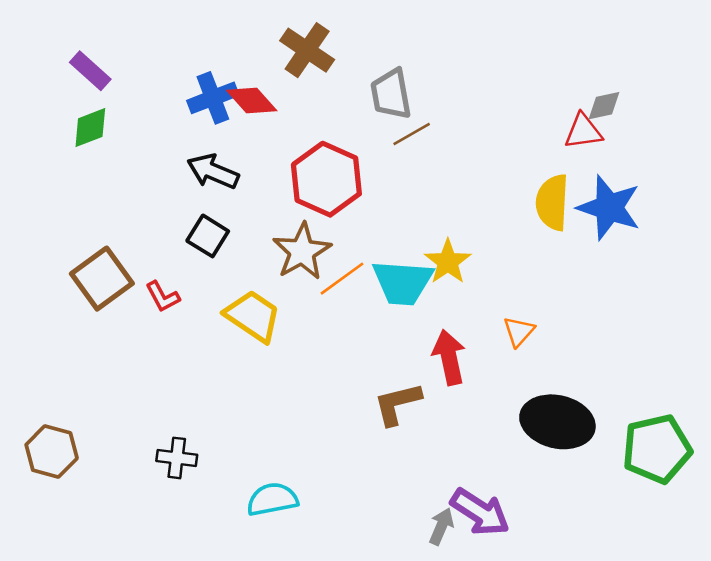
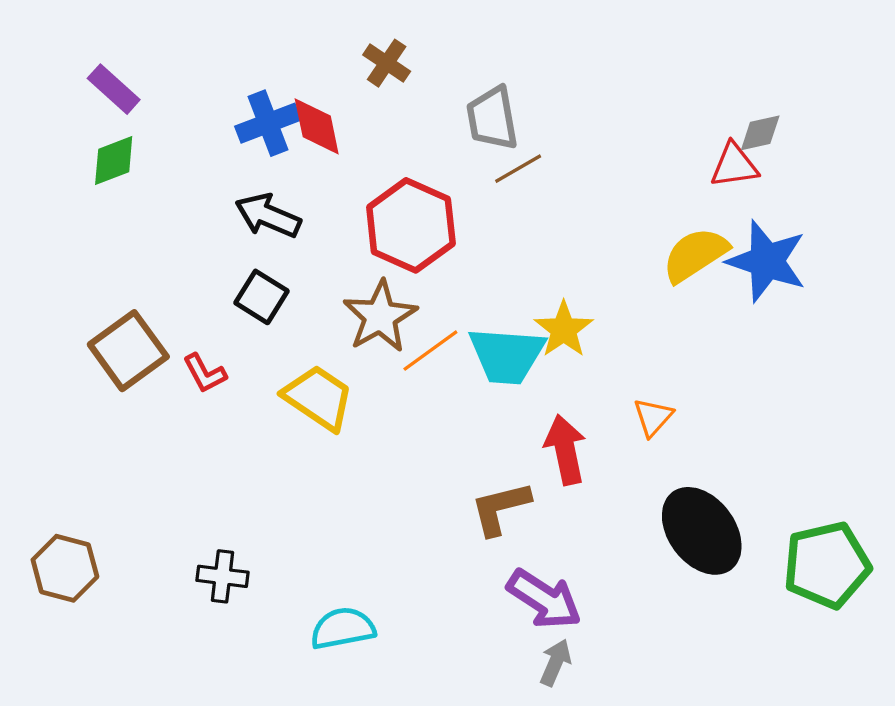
brown cross: (307, 50) -> (387, 63), size x0.7
red diamond: (252, 100) -> (317, 126), turned 30
yellow semicircle: (552, 202) -> (695, 255), turned 54
black ellipse: (557, 422) -> (702, 531), turned 40
purple arrow: (480, 512) -> (544, 599), moved

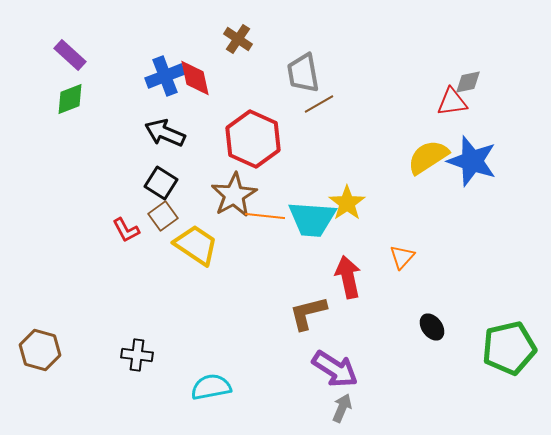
brown square: (128, 351) -> (163, 216), moved, size x0.6
orange line: (430, 351) -> (265, 216), turned 42
black ellipse: (702, 531) -> (432, 327), size x0.5

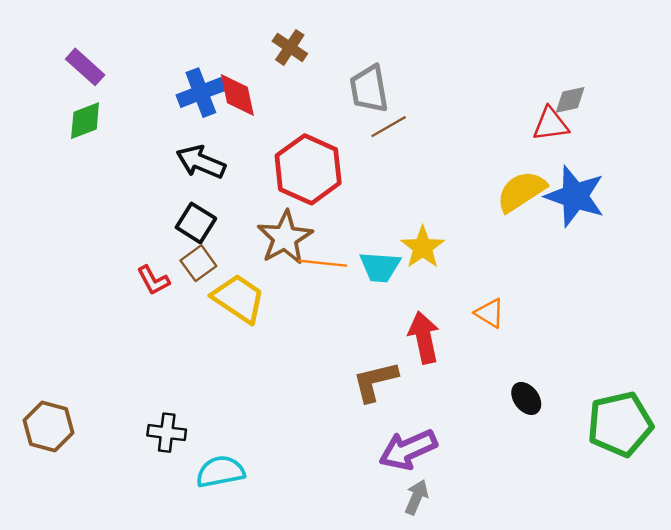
cyan trapezoid: (312, 219) -> (380, 267), size x0.7
orange triangle: (402, 257) -> (490, 313), turned -40
purple arrow: (335, 369) -> (408, 450), turned 123
cyan semicircle: (211, 387) -> (220, 472), moved

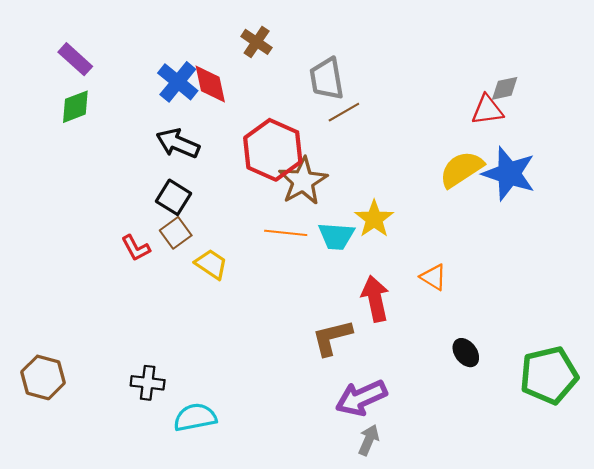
blue cross: (201, 93) -> (178, 82), turned -30
brown star: (285, 238) -> (303, 181), moved
yellow trapezoid: (239, 299) -> (211, 264), size x0.7

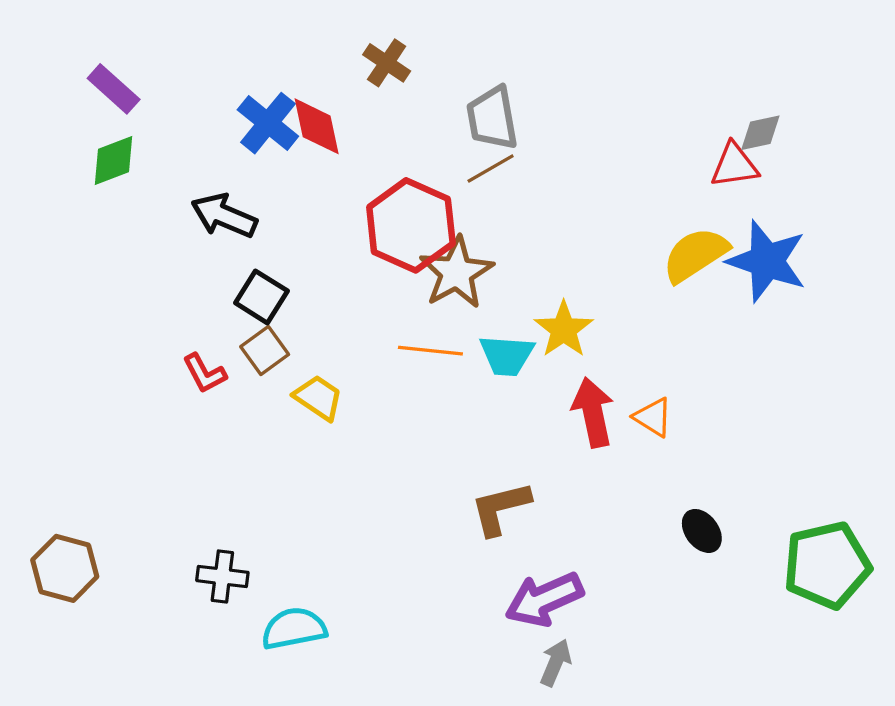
brown line: (344, 112) -> (491, 169), moved
black arrow: (178, 143) -> (224, 216), moved
red arrow: (375, 299) -> (593, 412), moved

